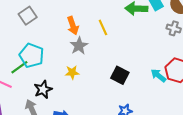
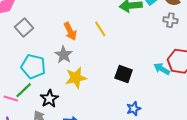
gray star: (79, 46) -> (64, 55), moved
green line: (19, 67) -> (24, 90), moved
yellow star: (72, 72) -> (76, 78), size x1.5

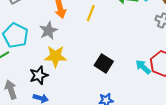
yellow line: (100, 29) -> (91, 13), turned 42
black star: (49, 99) -> (39, 75), moved

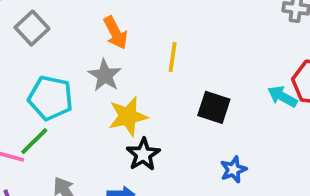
yellow line: (91, 13) -> (173, 57), moved
black star: (39, 75) -> (143, 154), moved

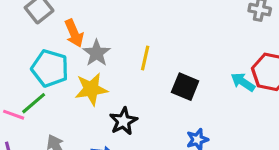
orange arrow: (115, 33) -> (74, 33), moved
yellow line: (173, 57) -> (145, 58), moved
yellow star: (128, 116) -> (91, 89), moved

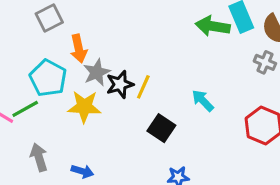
cyan arrow: (243, 82) -> (203, 101), moved
black square: (185, 87) -> (161, 128), moved
black star: (123, 121) -> (120, 84), moved

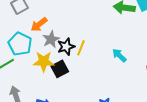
orange arrow: (79, 49) -> (39, 24), turned 66
black square: (161, 128) -> (60, 69), moved, turned 30

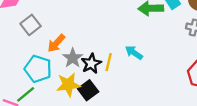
cyan arrow: (119, 55) -> (134, 53), moved

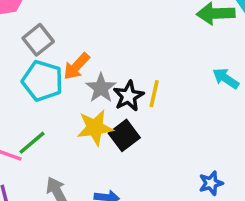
cyan arrow: (134, 53) -> (226, 78), moved
cyan pentagon: (38, 69) -> (43, 81), moved

